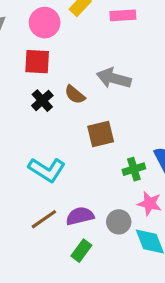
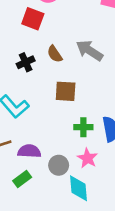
black cross: (42, 101) -> (26, 62), moved

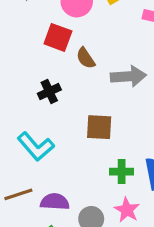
gray arrow: (89, 50) -> (128, 76), turned 144
brown semicircle: (55, 54) -> (86, 58), moved

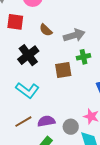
red square: (58, 37) -> (15, 22), moved
black cross: (49, 92) -> (28, 55), size x1.5
green cross: (122, 172) -> (83, 57), moved

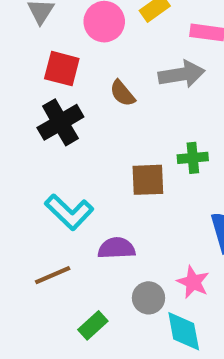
gray arrow: (74, 35) -> (182, 74), moved
black cross: (28, 55) -> (60, 122), moved
purple semicircle: (46, 121) -> (117, 248), moved

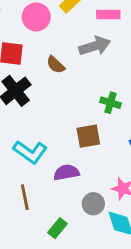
green cross: (193, 158) -> (110, 103), turned 30
brown square: (148, 180) -> (88, 136), moved
brown line: (53, 275) -> (25, 197), turned -70

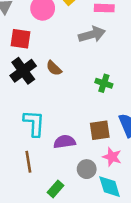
brown semicircle: (56, 65) -> (54, 68), moved
brown square: (88, 136) -> (100, 130), moved
cyan L-shape: (30, 152) -> (34, 123), turned -124

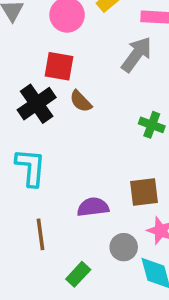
gray arrow: (92, 34) -> (137, 54), turned -40
red square: (21, 39) -> (59, 66), moved
cyan L-shape: (34, 123) -> (31, 167), moved

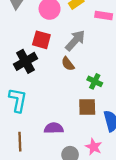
gray arrow: (137, 54) -> (75, 40), moved
brown semicircle: (81, 101) -> (68, 64), moved
brown square: (144, 192) -> (87, 107), moved

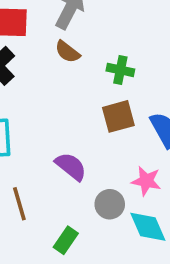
purple semicircle: (54, 128) -> (71, 166), turned 54

